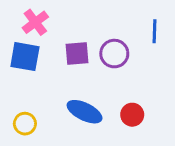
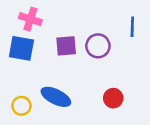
pink cross: (35, 22) -> (30, 19), turned -35
blue ellipse: (85, 112) -> (56, 97), moved

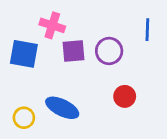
pink cross: (30, 19) -> (52, 25), moved
red circle: (113, 98) -> (125, 96), moved

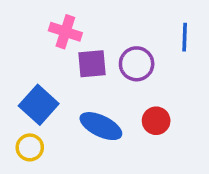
blue square: (24, 54) -> (39, 105), moved, turned 32
blue ellipse: (62, 108) -> (101, 126), moved

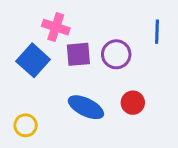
blue square: (39, 105) -> (33, 60), moved

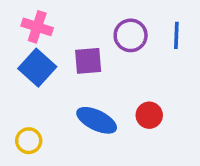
pink cross: (56, 27) -> (37, 27), moved
purple circle: (116, 54) -> (131, 35), moved

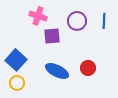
pink cross: (37, 27) -> (38, 16), moved
blue square: (37, 68) -> (16, 60), moved

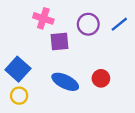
blue line: (104, 21) -> (119, 24), turned 49

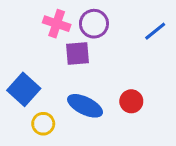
purple circle: (88, 24) -> (94, 24), moved
yellow circle: (19, 96) -> (43, 124), moved

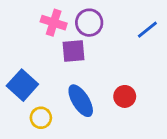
blue ellipse: (85, 106) -> (81, 101), turned 32

